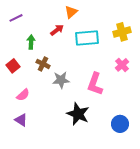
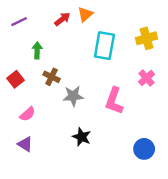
red arrow: (57, 30) -> (62, 19), moved
cyan rectangle: (87, 38) -> (104, 46), turned -75
black star: (78, 114) -> (82, 137), moved, size x0.7

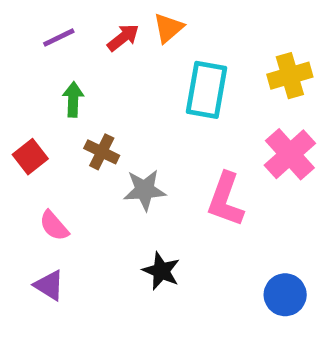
purple line: (19, 22) -> (59, 37), moved
pink cross: (146, 78) -> (290, 154), size x1.5
pink semicircle: (28, 114) -> (54, 226), turned 91

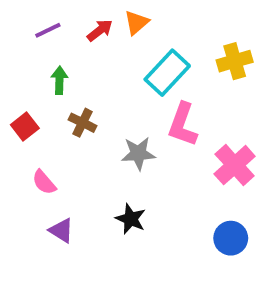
cyan rectangle: (206, 90) -> (167, 73), turned 33
pink cross: (290, 154) -> (235, 165), moved
gray star: (145, 190) -> (138, 153), moved
pink L-shape: (226, 199) -> (183, 125), moved
purple triangle: (49, 285) -> (61, 230), moved

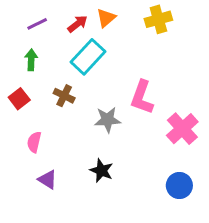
yellow cross: (235, 61) -> (158, 19), moved
cyan rectangle: (167, 73) -> (88, 57), moved
green arrow: (59, 80) -> (31, 60), moved
pink semicircle: (44, 182) -> (34, 142), turned 54

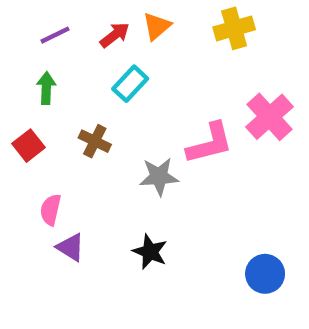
cyan rectangle: (88, 57) -> (130, 84), size x0.7
pink L-shape: (142, 97) -> (210, 143), turned -124
pink cross: (182, 129) -> (269, 117), moved
purple triangle: (48, 180) -> (70, 247), moved

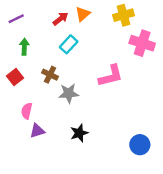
purple line: (55, 35) -> (16, 19), moved
pink cross: (269, 117) -> (142, 43), moved, turned -30
gray star: (159, 177) -> (69, 93), moved
purple triangle: (70, 247) -> (37, 131), turned -49
black star: (150, 252) -> (79, 133), turned 30

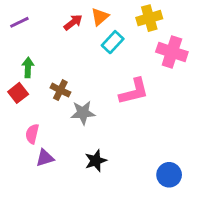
cyan rectangle: (69, 44) -> (113, 42), moved
green arrow: (24, 47) -> (28, 68), moved

